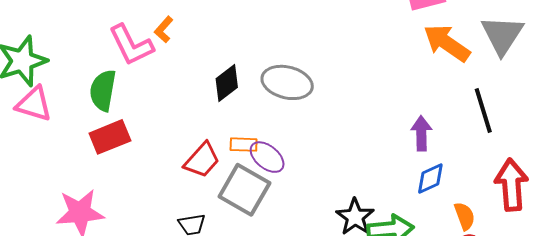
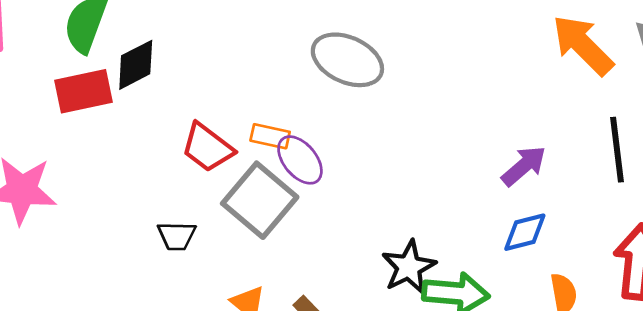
black diamond: (227, 83) -> (136, 65), moved
purple arrow: (421, 133) -> (524, 166), turned 40
red trapezoid: (202, 160) -> (207, 148), turned 75

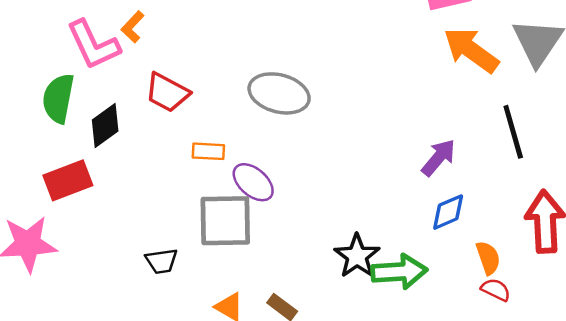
red rectangle: (84, 91) -> (68, 180), moved
orange rectangle: (270, 136) -> (208, 151), moved
red trapezoid: (207, 148) -> (167, 92), moved
gray square: (260, 200) -> (225, 221), turned -32

